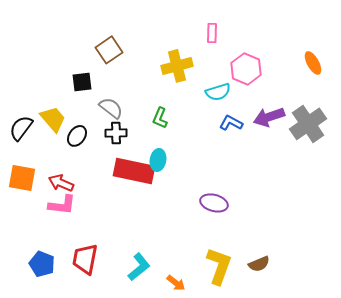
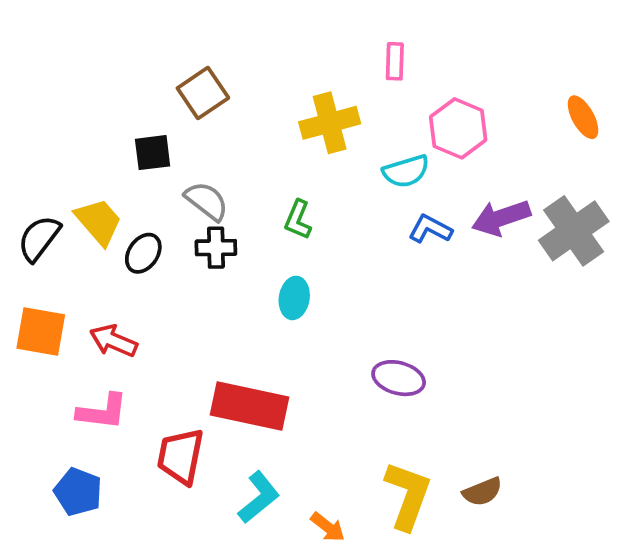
red rectangle: (134, 171) -> (249, 406), moved
pink L-shape: (62, 205) -> (102, 412), moved
red trapezoid: (85, 259) -> (181, 456), moved

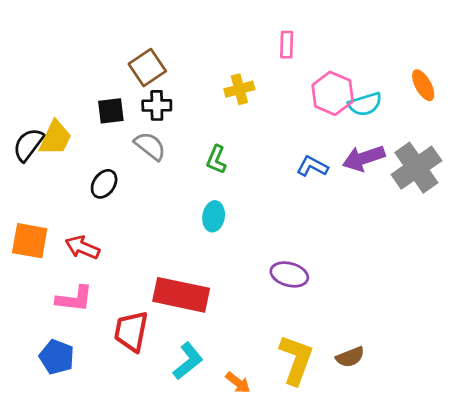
yellow cross: (330, 123) -> (239, 89), size x0.7
cyan semicircle: (406, 171) -> (365, 104), moved
yellow trapezoid: (99, 222) -> (55, 138), moved, turned 66
black semicircle: (39, 238) -> (28, 145), moved
black cross: (216, 248) -> (157, 105), moved

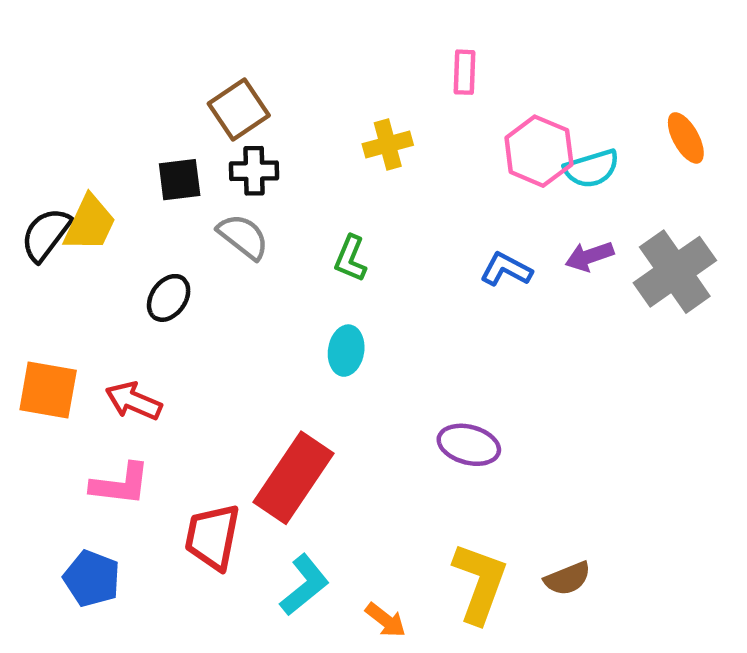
purple arrow: (364, 158) -> (589, 256), size x0.7
red rectangle: (181, 295) -> (294, 478), turned -68

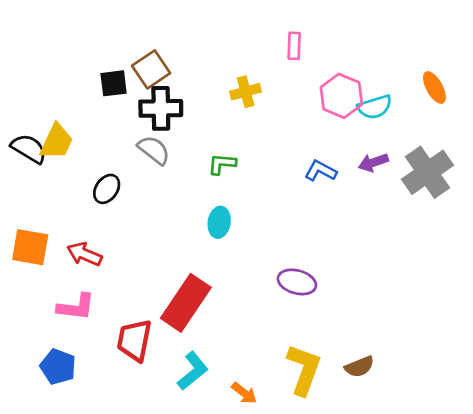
black cross: (254, 171) -> (161, 108), size x1.4
black square: (180, 180) -> (114, 83), moved
black semicircle: (46, 234) -> (29, 149), turned 84
green L-shape: (350, 258) -> (222, 164), turned 72

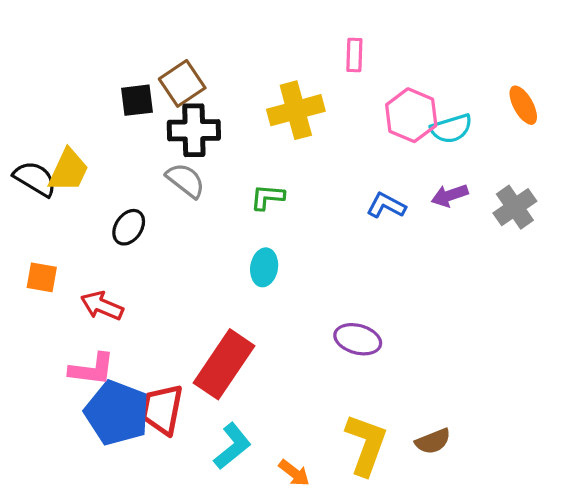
yellow cross: (246, 92) -> (296, 110), size x1.5
gray cross: (427, 172) -> (515, 207), size x0.7
orange square: (30, 247) -> (42, 277), moved, size x0.7
blue pentagon: (58, 367) -> (117, 413), moved, size x1.5

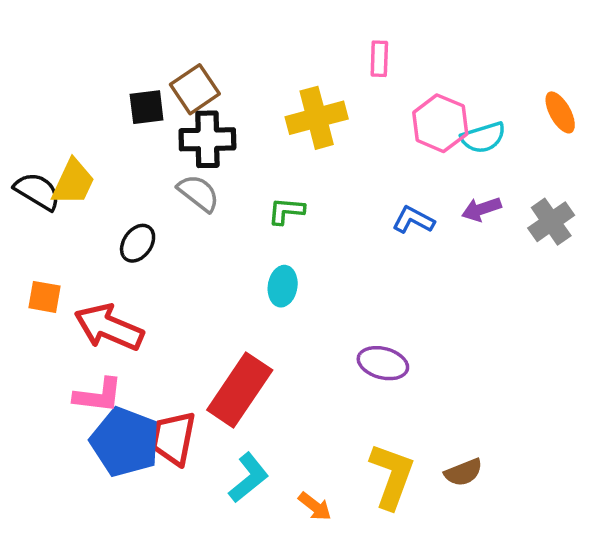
red arrow: (102, 306) -> (109, 327), size x1.5

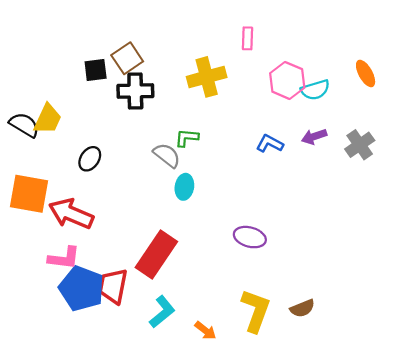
gray semicircle: (198, 193) -> (167, 155), moved
orange square: (44, 297) -> (29, 194), size x1.8

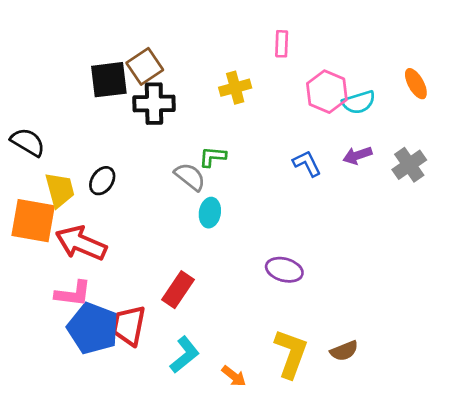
black square: (96, 70) -> (109, 80), size x1.4
yellow cross: (207, 77) -> (235, 88), size x0.7
yellow trapezoid: (48, 119) -> (60, 190), moved, turned -40
blue L-shape: (270, 144) -> (307, 163), turned 36
red rectangle: (156, 255) -> (178, 290), size x0.7

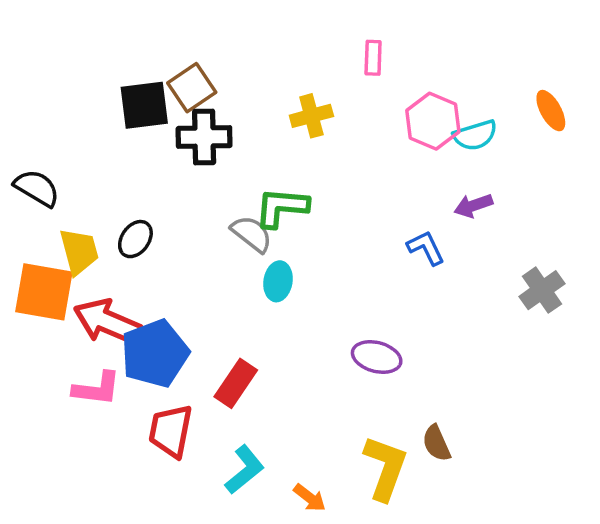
green L-shape: (213, 157) -> (282, 207), size x1.5
blue L-shape: (307, 163) -> (426, 248), moved
gray cross: (409, 165) -> (542, 290), moved
blue pentagon: (93, 328) -> (155, 353), moved, turned 30
brown semicircle: (344, 351) -> (436, 443), moved, turned 88

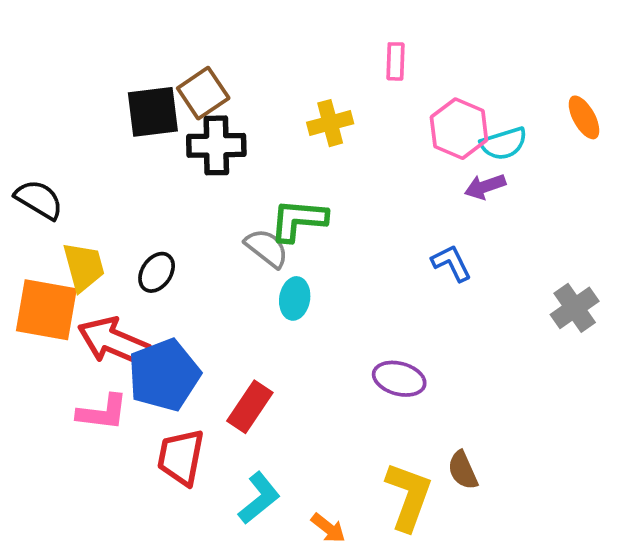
purple arrow: (473, 206) -> (485, 186), moved
black ellipse: (135, 239) -> (157, 272), moved

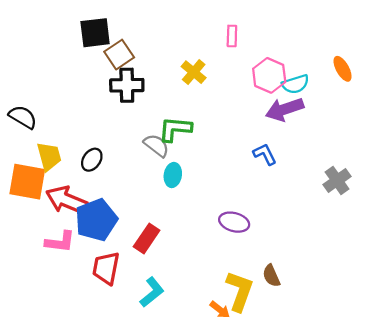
black square: (153, 112) -> (95, 33), moved
yellow cross: (330, 123) -> (194, 72), turned -35
purple arrow: (485, 186) -> (284, 109), size x1.6
orange arrow: (328, 528) -> (220, 310), moved

